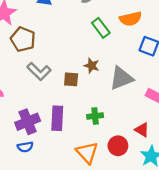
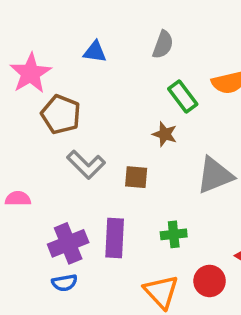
brown star: (92, 66) -> (165, 134), moved

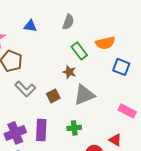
gray triangle: (215, 175) -> (84, 95), moved
brown square: (136, 177) -> (53, 96), turned -32

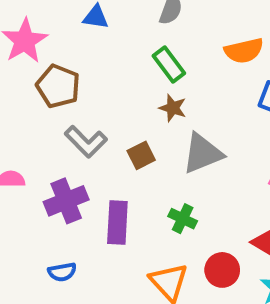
green rectangle: (79, 51) -> (169, 64), moved
green cross: (74, 128) -> (183, 219), turned 32
purple cross: (15, 133) -> (66, 201), moved

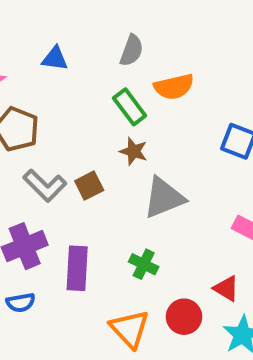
orange semicircle: (244, 51) -> (174, 87), moved
brown square: (141, 155) -> (89, 186), moved
blue semicircle: (62, 272) -> (21, 303), moved

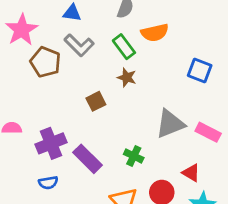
gray L-shape: (45, 186) -> (79, 45), moved
gray triangle: (164, 198) -> (170, 124), moved
purple rectangle: (77, 268) -> (87, 159), turned -48

